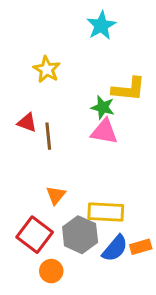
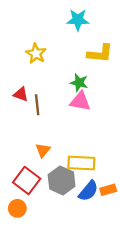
cyan star: (101, 25) -> (78, 20), turned 30
yellow L-shape: (129, 89) -> (100, 54), moved
orange circle: (51, 271) -> (17, 208), moved

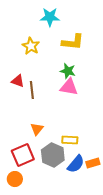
cyan star: (78, 20) -> (50, 17), moved
yellow L-shape: (100, 54) -> (73, 42), moved
yellow rectangle: (81, 163) -> (70, 140), size x0.7
red square: (27, 180) -> (23, 155), turned 30

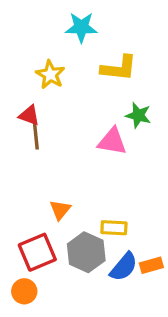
green star: (68, 71) -> (138, 115), moved
red triangle: (18, 81) -> (29, 115), moved
brown line: (32, 90) -> (36, 135), moved

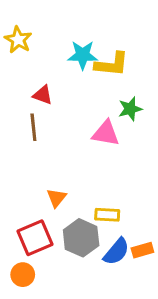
cyan star: (81, 27) -> (83, 55), moved
yellow star: (50, 75) -> (18, 40), moved
red triangle: (29, 115) -> (43, 95), moved
green star: (138, 115) -> (130, 109), turned -30

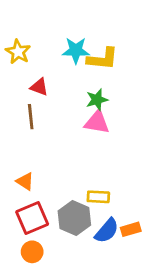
yellow star: (18, 40) -> (18, 52), moved
green star: (130, 109) -> (97, 100), moved
orange triangle: (56, 198) -> (25, 181), moved, turned -36
orange circle: (23, 275) -> (32, 252), moved

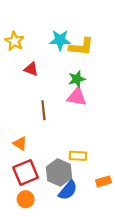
brown line: (31, 117) -> (43, 110), moved
blue semicircle: (107, 231) -> (68, 190), moved

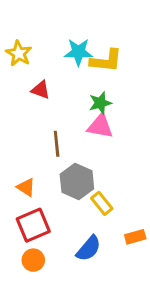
yellow rectangle: (78, 156) -> (102, 203), turned 48
gray hexagon: (59, 172) -> (77, 182), moved

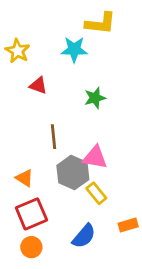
yellow L-shape: (106, 61) -> (100, 23), moved
pink triangle: (100, 126) -> (95, 157), moved

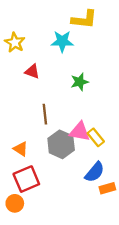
yellow rectangle: (96, 193) -> (96, 137), moved
blue semicircle: (84, 236) -> (95, 172), moved
orange circle: (31, 247) -> (15, 203), moved

